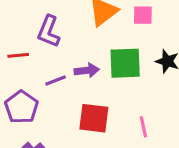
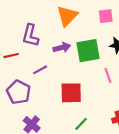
pink square: (143, 15) -> (106, 16), moved
purple arrow: (87, 70) -> (62, 47), moved
pink line: (143, 127) -> (108, 75), moved

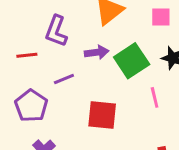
green square: (88, 51) -> (132, 61), turned -30

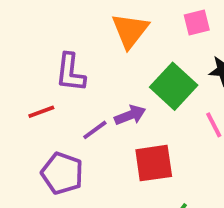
purple arrow: (97, 52) -> (130, 115), moved

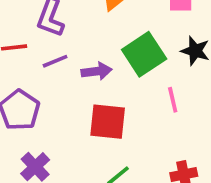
purple line: (95, 130) -> (55, 61), moved

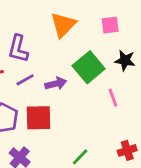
red square: (108, 122) -> (38, 118), moved

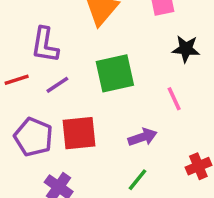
green square: (89, 67) -> (115, 73), moved, turned 32
purple arrow: (56, 84) -> (143, 137), moved

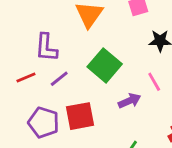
green square: (115, 73) -> (105, 65), turned -32
purple arrow: (143, 137) -> (130, 101), moved

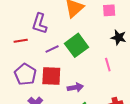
purple line: (59, 79) -> (52, 49), moved
purple arrow: (130, 101) -> (75, 87), moved

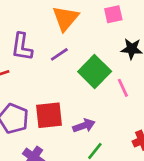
green square: (77, 45) -> (95, 72), moved
purple line: (52, 49) -> (59, 54), moved

